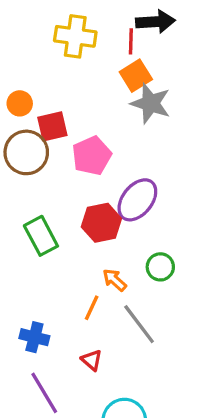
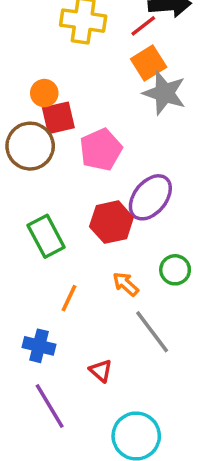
red line: (131, 41) -> (143, 26), turned 50
orange circle: (20, 103) -> (44, 93), moved
orange line: (92, 308) -> (69, 298), moved

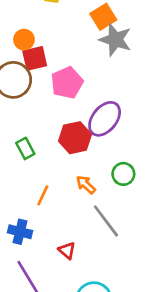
green rectangle: (46, 236) -> (25, 148), size x0.7

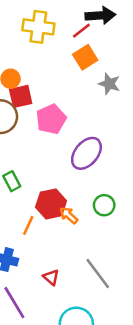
gray star: (115, 40) -> (109, 84), moved, size x0.7
red hexagon: (75, 138) -> (51, 204), moved
gray line: (106, 221) -> (98, 273), moved

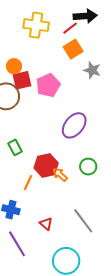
pink pentagon: (51, 119) -> (48, 85), moved

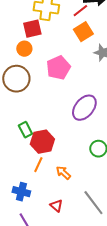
red square: (22, 80) -> (32, 29), moved
red hexagon: (46, 166) -> (42, 142), moved
orange arrow: (60, 175) -> (63, 173), moved

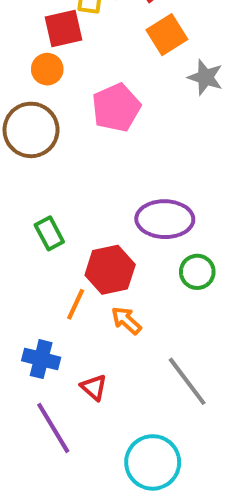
purple ellipse: (84, 108) -> (165, 219), moved, turned 52
red hexagon: (42, 142) -> (110, 270), moved
red triangle: (56, 206) -> (94, 387), moved

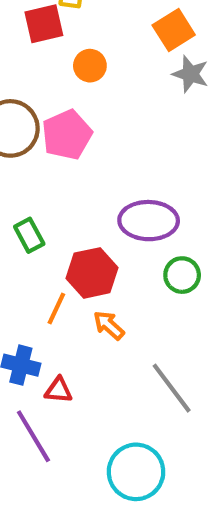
orange square: (167, 35) -> (174, 30), moved
orange circle: (47, 69) -> (90, 66), moved
pink pentagon: (116, 108) -> (67, 135), moved
red triangle: (94, 387) -> (59, 390), moved, turned -36

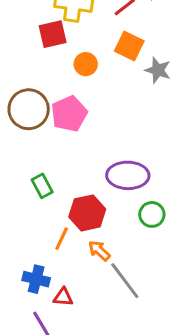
orange square: (174, 30) -> (129, 46), moved, turned -32
gray line: (172, 388) -> (125, 281), moved

